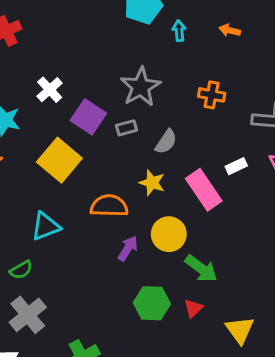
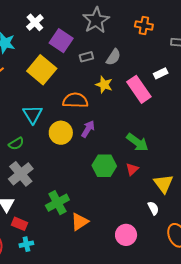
gray rectangle: (127, 128) -> (86, 57), moved
cyan triangle: (46, 226) -> (33, 114), turned -40
yellow circle: (169, 234) -> (61, 133), moved

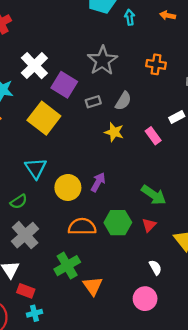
white cross: (35, 22) -> (34, 66), size x1.4
pink rectangle: (139, 89) -> (153, 136), size x0.6
orange semicircle: (75, 100) -> (82, 227), moved
white semicircle: (153, 208) -> (155, 267), moved
orange triangle: (80, 222) -> (93, 286), turned -30

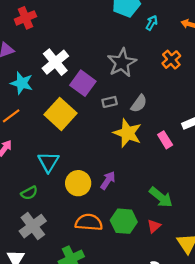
cyan arrow: (130, 17) -> (152, 23), turned 32
orange cross: (156, 64) -> (171, 60), moved, turned 36
yellow star: (114, 132) -> (127, 133), size x1.5

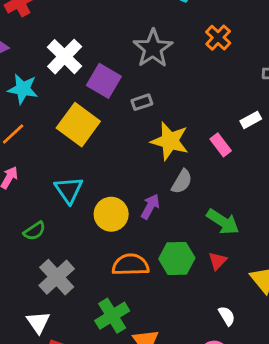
gray semicircle: (139, 104) -> (182, 182), moved
green semicircle: (29, 193) -> (34, 231), moved

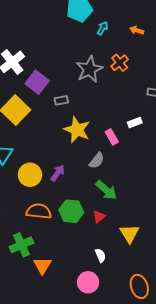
gray star: (153, 48) -> (89, 69), moved
gray semicircle: (182, 182) -> (97, 161), moved

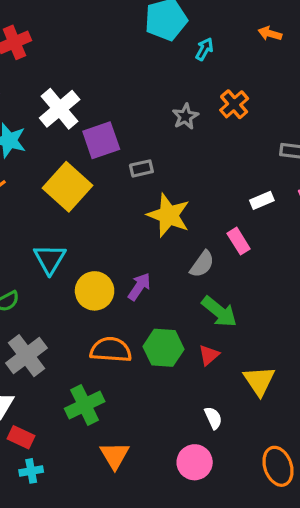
orange arrow: (137, 30) -> (270, 34), moved
gray star: (89, 69) -> (185, 116), size x0.6
purple square: (37, 82) -> (101, 140), turned 35
pink rectangle: (112, 137) -> (239, 241), moved
orange triangle: (42, 266) -> (115, 455), moved

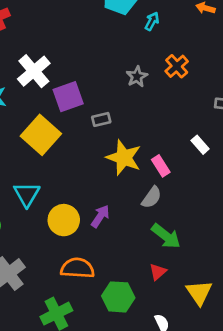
white rectangle: (262, 200) -> (200, 145), turned 72
pink rectangle: (239, 241) -> (161, 166), moved
green hexagon: (164, 348) -> (118, 297), moved

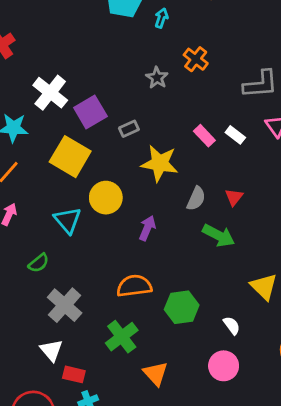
pink rectangle: (161, 166) -> (204, 136), moved
yellow circle: (64, 220) -> (106, 198), moved
red triangle: (158, 272) -> (234, 197), moved

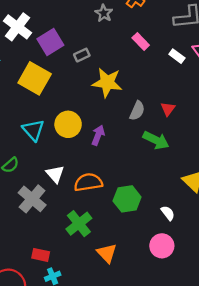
white rectangle: (235, 135) -> (177, 56), moved
pink rectangle: (204, 136) -> (141, 42), moved
yellow circle: (106, 198) -> (68, 124), moved
white triangle: (51, 350) -> (55, 174), moved

